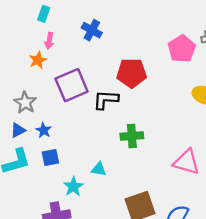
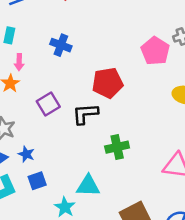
purple square: (72, 85) -> (48, 104), size x0.7
cyan triangle: (99, 169) -> (88, 186), size x1.5

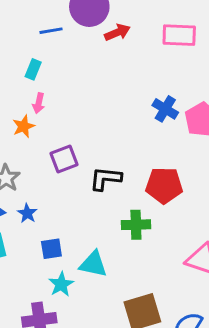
blue cross: (61, 45) -> (165, 109), moved
red pentagon: (108, 83) -> (164, 185), moved
blue square: (37, 181) -> (51, 249), moved

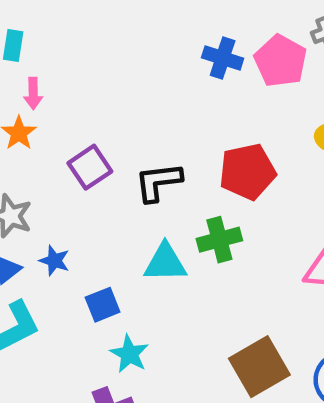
cyan triangle: (93, 264) -> (165, 263), moved

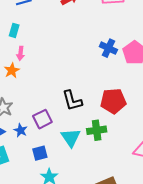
purple square: (90, 167) -> (42, 119), moved
black L-shape: (158, 182) -> (72, 101), turned -105
cyan triangle: (165, 263) -> (71, 138), turned 50

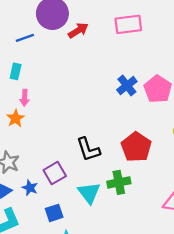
blue cross: (108, 48) -> (127, 86), turned 30
red pentagon: (113, 101) -> (136, 147), turned -30

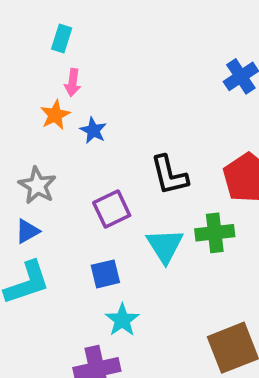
blue star: (30, 188) -> (93, 130), moved

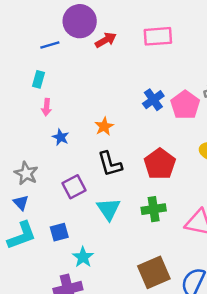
orange star: (55, 115) -> (104, 126), moved
blue triangle: (27, 231) -> (21, 203), turned -42
green cross: (215, 233) -> (154, 209), moved
blue square: (105, 274) -> (59, 232), moved

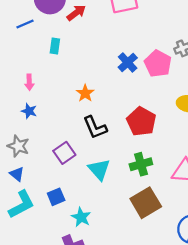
cyan rectangle: (38, 79) -> (55, 46), moved
blue star: (61, 137) -> (29, 111), moved
brown square: (154, 272) -> (146, 203), moved

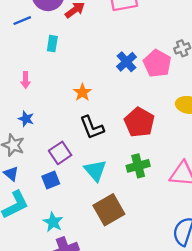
blue star: (29, 111) -> (26, 119), moved
blue square: (56, 197) -> (51, 180), moved
brown square: (146, 203) -> (109, 210), moved
cyan star: (81, 217) -> (53, 222), moved

